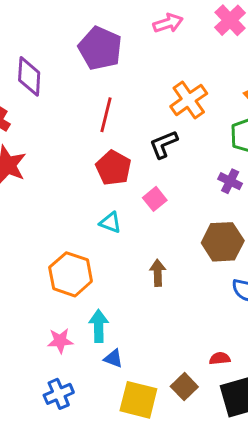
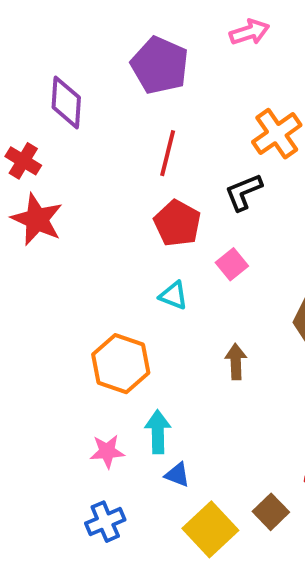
yellow square: (138, 400) -> (210, 529), turned 33

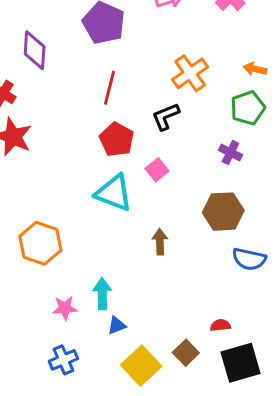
cyan triangle: (173, 295) -> (114, 193), size x1.8
orange hexagon: (121, 364) -> (40, 243), moved
blue triangle: (177, 475) -> (117, 325), turned -42

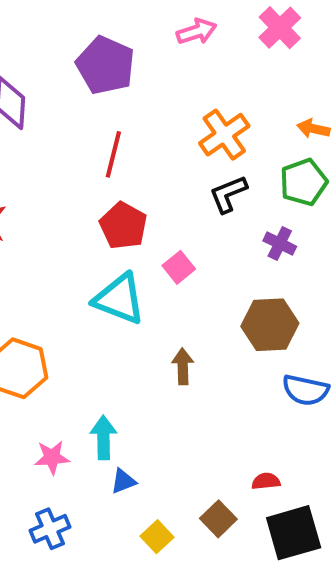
black L-shape: (166, 117) -> (228, 194), moved
yellow square: (141, 366) -> (157, 537), size x0.6

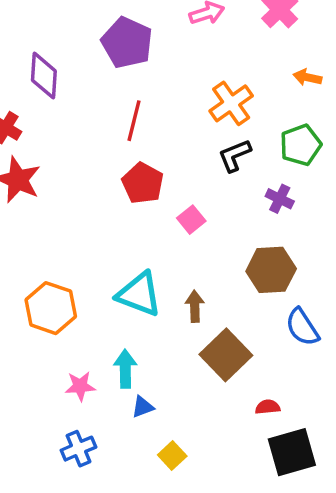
orange arrow: (313, 129) -> (307, 77), moved
cyan triangle: (119, 299) -> (139, 294), moved
blue semicircle: (305, 390) -> (302, 327), turned 45
brown square: (218, 519) -> (226, 355), moved, size x1.6

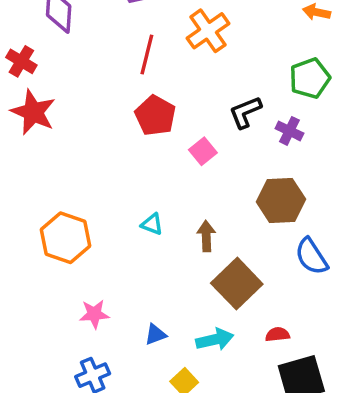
orange cross: (231, 103) -> (208, 31), moved
black L-shape: (235, 155) -> (245, 112), moved
cyan triangle: (139, 294) -> (152, 224), size x0.5
cyan arrow: (125, 369) -> (215, 340), moved, turned 78

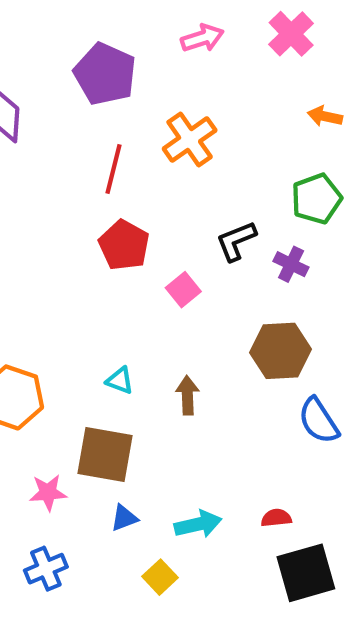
brown square: (237, 284) -> (105, 454), moved, turned -36

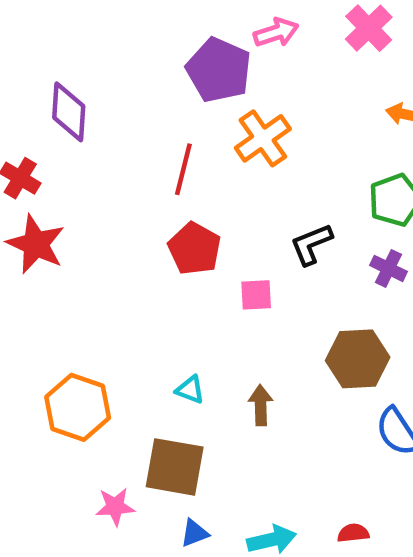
purple pentagon: (105, 74) -> (219, 70), moved
purple cross: (291, 264) -> (389, 268), moved
pink square: (183, 290) -> (256, 295), turned 36

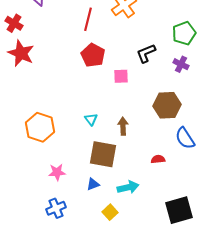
cyan triangle: (190, 390) -> (91, 119), turned 32
brown square: (175, 467) -> (103, 154), moved
red semicircle: (353, 533) -> (158, 159), moved

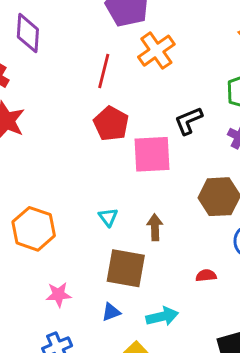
pink square: (121, 76) -> (152, 154), size x1.8

